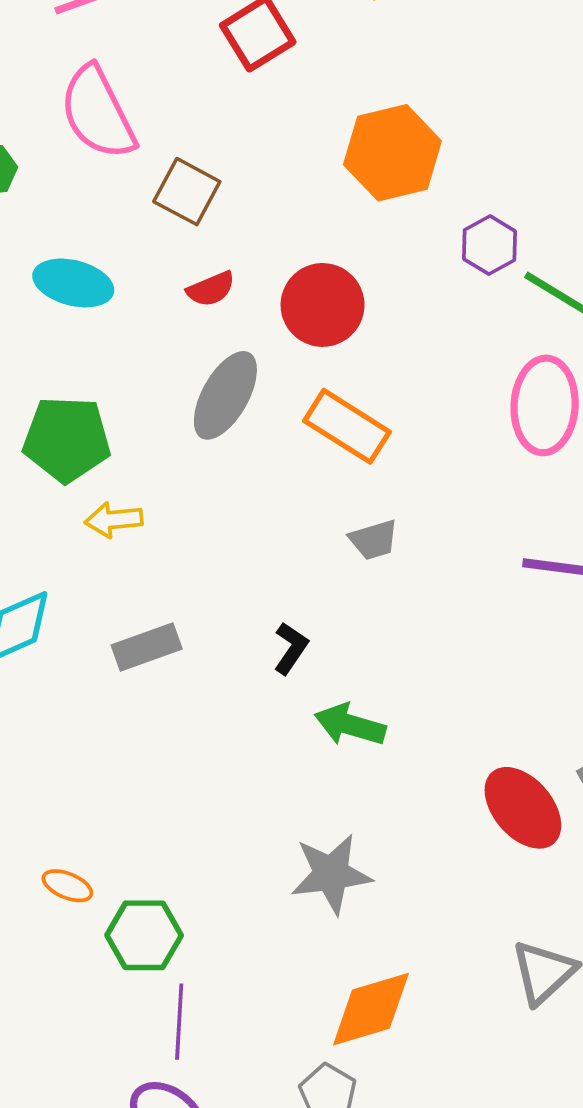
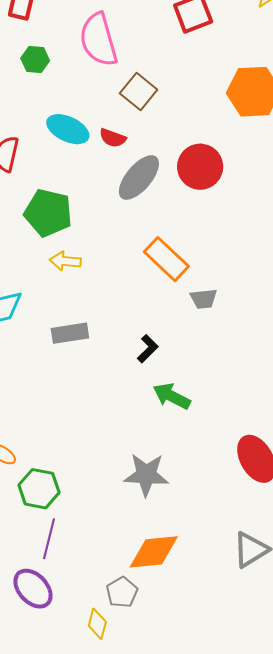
red semicircle: (211, 289) -> (113, 138), moved, turned 32
gray ellipse: (225, 395) -> (139, 178), moved
orange rectangle: (347, 426) -> (166, 259), moved

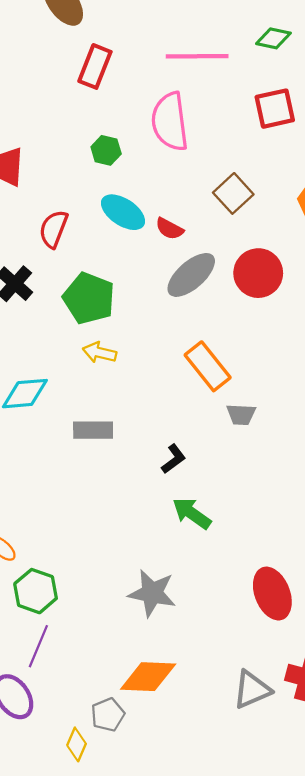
green hexagon: (35, 59) -> (106, 150), moved
brown square: (139, 91) -> (233, 193), moved

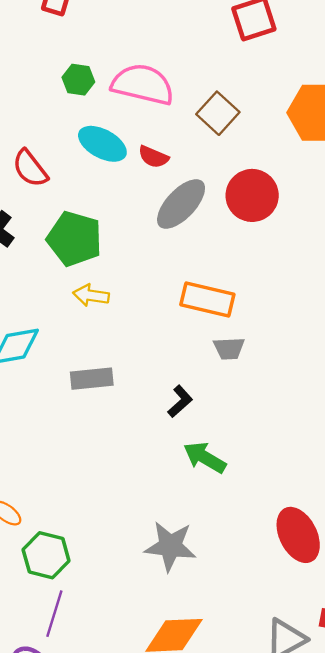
pink semicircle: (170, 122) -> (143, 84), moved, turned 116
red semicircle: (54, 229) -> (30, 168), turned -54
orange rectangle: (208, 366) -> (207, 299), turned -33
gray trapezoid: (241, 414) -> (229, 348), moved

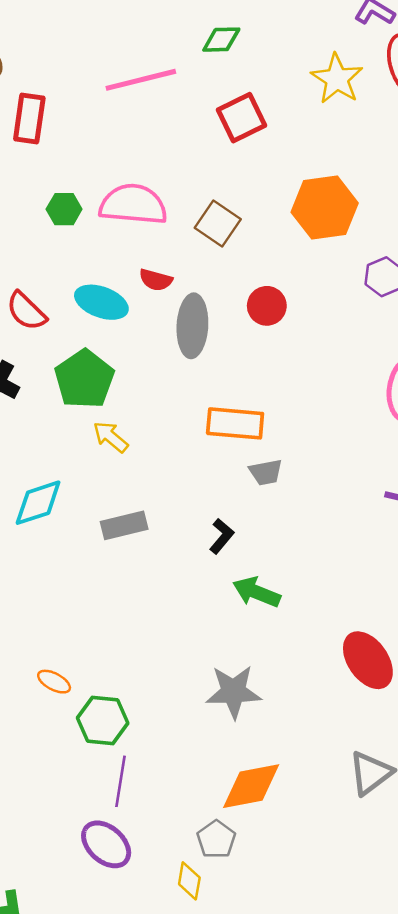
cyan ellipse: (102, 144) -> (101, 302), moved
red circle: (252, 195) -> (267, 306), size x0.7
gray ellipse: (181, 204) -> (192, 326), turned -32
green pentagon: (74, 239) -> (84, 379), turned 30
yellow arrow: (91, 295) -> (111, 437), turned 40

